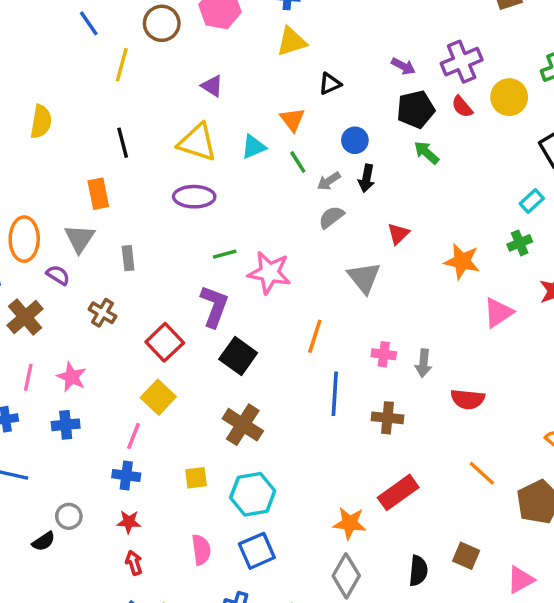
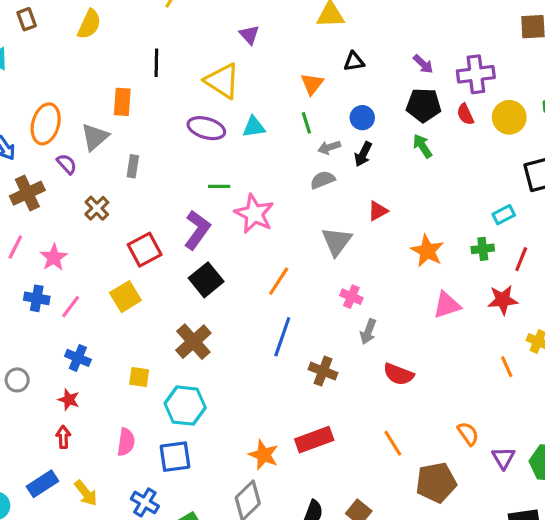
cyan triangle: (254, 147) -> (254, 127), moved
pink cross: (384, 354) -> (351, 297), moved
pink line: (134, 436) -> (71, 307), moved

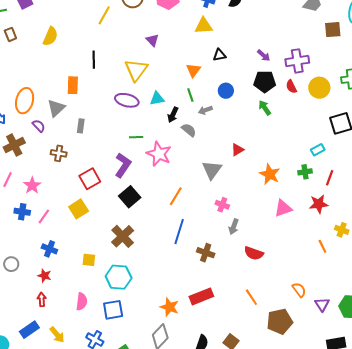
yellow triangle: (222, 81) -> (136, 70), turned 35
black arrow: (363, 154) -> (173, 115), moved
gray semicircle: (323, 180) -> (189, 130), moved, turned 63
brown cross: (97, 208) -> (59, 153), turned -35

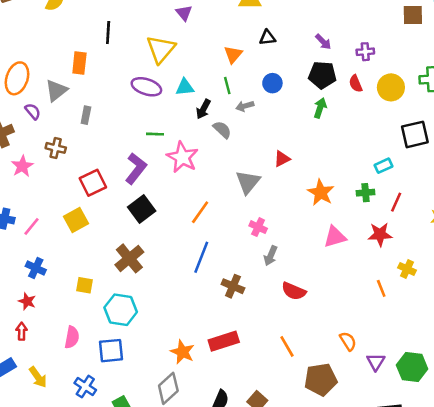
purple cross: (297, 61) -> (365, 52), size x0.6
green arrow: (265, 108) -> (320, 108), turned 49
pink star: (32, 185) -> (22, 166), moved

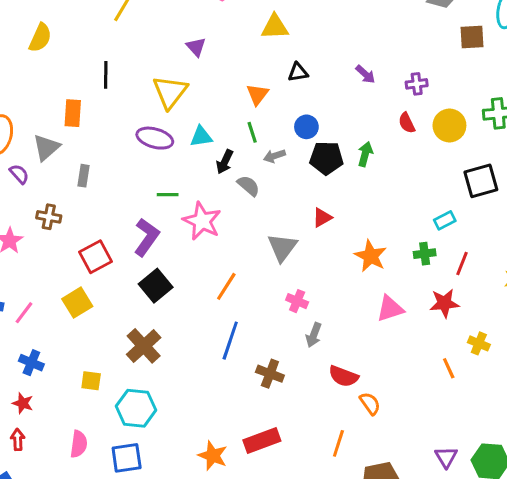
black pentagon: (322, 75) -> (326, 158), moved
orange semicircle: (348, 341) -> (370, 403), moved
orange line: (287, 346) -> (338, 443), turned 50

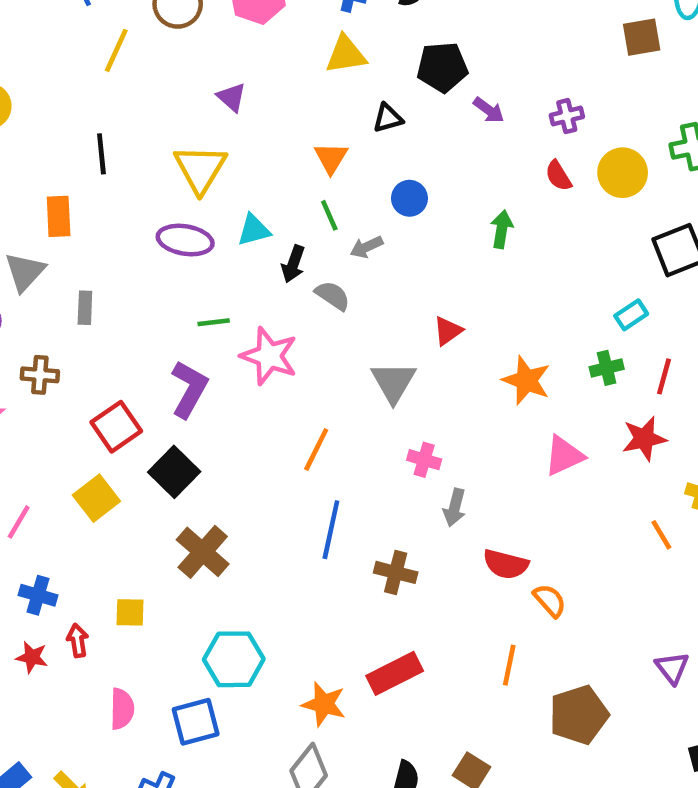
black pentagon: (326, 158) -> (442, 67), moved
black square: (156, 286) -> (174, 472), moved
cyan hexagon: (136, 408) -> (234, 659), moved
red arrow: (18, 440) -> (78, 641), moved

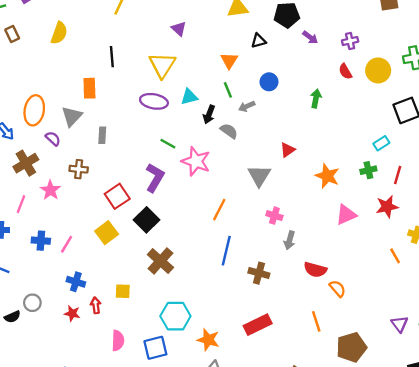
green line: (214, 322) -> (168, 144), turned 35
orange line: (509, 665) -> (316, 321), turned -30
orange star: (324, 704) -> (208, 340), moved

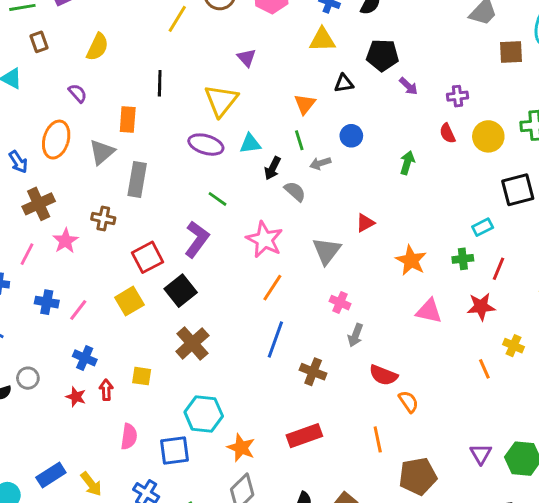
gray rectangle: (102, 135) -> (137, 180), size x1.6
purple semicircle: (53, 139) -> (78, 93), moved
pink star: (196, 161) -> (265, 240), moved
pink triangle: (346, 215) -> (429, 311), turned 30

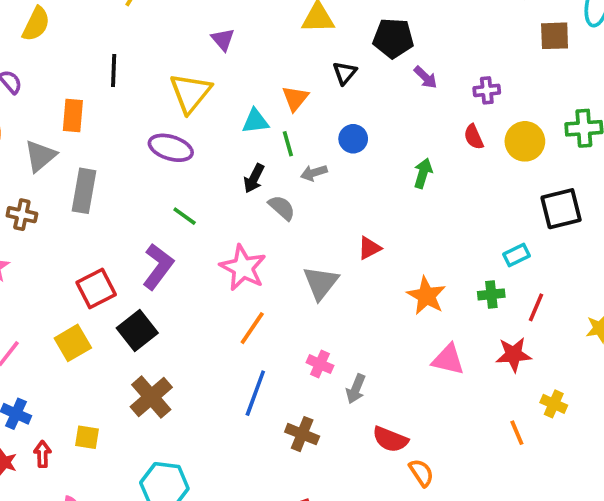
black triangle: (344, 83) -> (345, 73), turned -42
cyan triangle: (250, 144) -> (255, 121), moved
brown cross: (103, 218) -> (22, 215), moved
pink cross: (340, 303) -> (320, 364), moved

